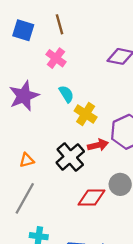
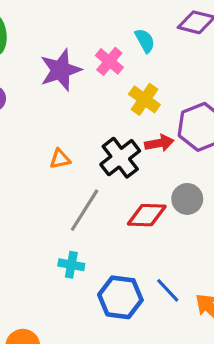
pink cross: (56, 58) -> (109, 61), moved
cyan semicircle: (66, 94) -> (145, 41), moved
gray line: (25, 198) -> (85, 210), moved

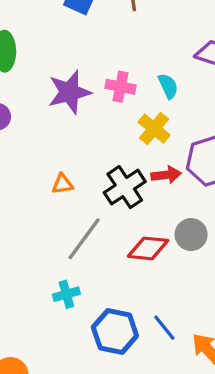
cyan semicircle: (145, 41) -> (168, 86), moved
pink cross: (109, 61) -> (120, 87), turned -32
cyan cross: (71, 265) -> (66, 294), turned -30

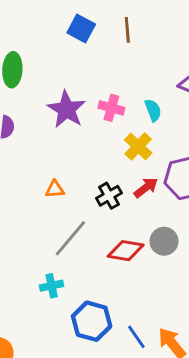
purple star: (69, 92) -> (66, 109), turned -30
red arrow: (166, 175) -> (146, 188), turned -35
black cross: (125, 187) -> (109, 196), size x0.7
blue line: (164, 328) -> (136, 337), moved

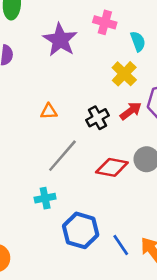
pink cross: (111, 108) -> (105, 22), moved

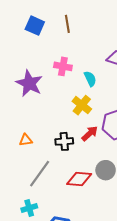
black cross: (98, 118) -> (64, 141), turned 30

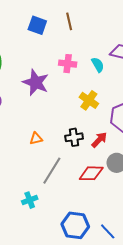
cyan semicircle: (90, 79) -> (98, 65), moved
red arrow: (90, 134) -> (99, 140), moved
cyan cross: (29, 208) -> (30, 200), moved

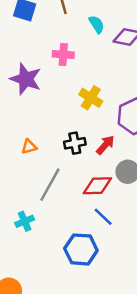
cyan semicircle: (98, 65) -> (97, 24), moved
blue line: (108, 231) -> (103, 217), moved

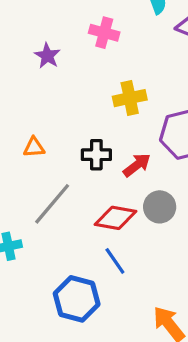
purple star: (26, 79) -> (47, 56), size x0.6
yellow cross: (91, 98) -> (130, 98), turned 35

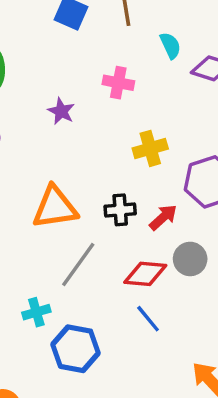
orange triangle: (34, 147) -> (55, 207), size x2.0
blue hexagon: (77, 299) -> (76, 349), moved

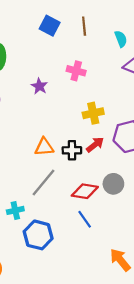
cyan semicircle: (170, 45) -> (121, 39), moved
orange triangle: (55, 207) -> (44, 147), moved, size x0.7
red arrow: (163, 217) -> (95, 145), moved

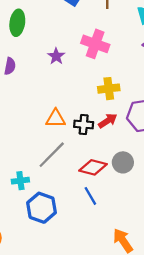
pink cross: (76, 71) -> (95, 44), size x1.4

